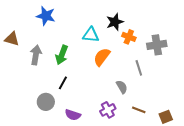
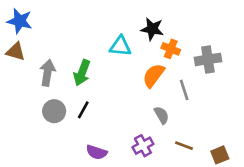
blue star: (46, 16) -> (20, 21), moved
black star: (115, 22) -> (152, 29), turned 30
orange semicircle: (102, 57) -> (154, 75), moved
gray circle: (46, 102) -> (54, 111), moved

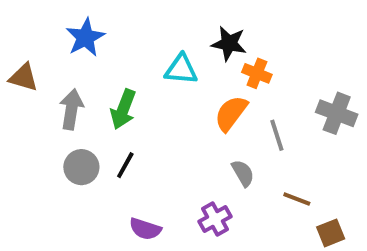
blue star: (20, 21) -> (85, 37), moved, turned 30
gray cross: (208, 59) -> (337, 113), moved, turned 30
brown line: (184, 146) -> (297, 199), moved

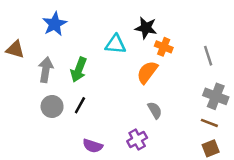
gray cross: (337, 113) -> (216, 96), moved
gray line: (277, 135) -> (208, 56), moved
brown line: (297, 199) -> (209, 123), moved

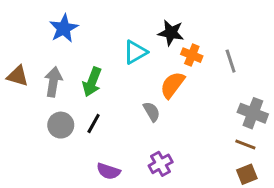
cyan triangle: (115, 44) -> (135, 52), turned -35
brown triangle: (15, 49) -> (18, 76), moved
gray line: (208, 56) -> (231, 61), moved
gray semicircle: (155, 110) -> (152, 112), moved

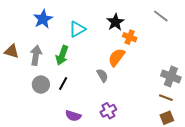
black star: (171, 33) -> (115, 22), turned 30
cyan triangle: (135, 52) -> (77, 29), moved
gray line: (231, 61) -> (161, 16), moved, turned -35

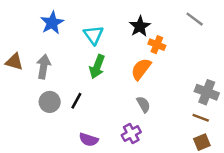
cyan triangle: (77, 29) -> (93, 35), turned -36
green arrow: (62, 55) -> (97, 67), moved
gray semicircle: (102, 75) -> (143, 104), moved

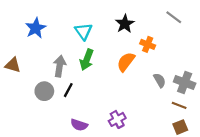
blue star: (52, 23) -> (36, 28), moved
orange cross: (157, 45) -> (148, 44), moved
brown triangle: (14, 62) -> (13, 65), moved
gray arrow: (44, 67) -> (60, 66), moved
gray semicircle: (143, 104) -> (160, 80), moved

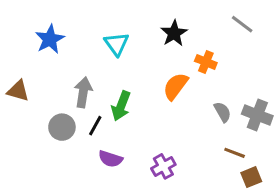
green arrow: (87, 60) -> (121, 106), moved
brown line: (179, 105) -> (235, 153), moved
purple semicircle: (79, 125) -> (110, 159), moved

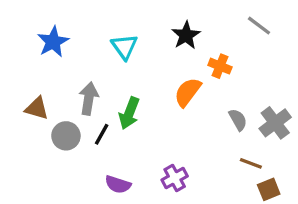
brown triangle: (18, 91) -> (37, 108), moved
gray cross: (257, 115) -> (275, 123), turned 32
purple semicircle: (110, 159) -> (118, 184), moved

